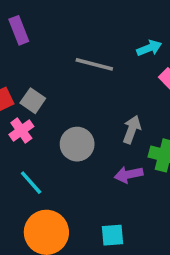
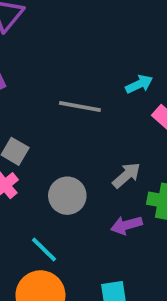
gray arrow: (132, 130) -> (126, 175), turned 32
cyan line: (31, 183) -> (44, 249), moved

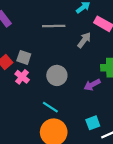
gray arrow: (126, 175) -> (84, 40), moved

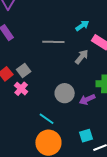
gray square: (24, 57) -> (24, 70), turned 32
gray circle: (57, 75) -> (65, 93), moved

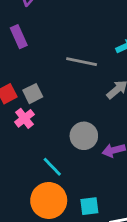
cyan square: (86, 136) -> (89, 206), moved

